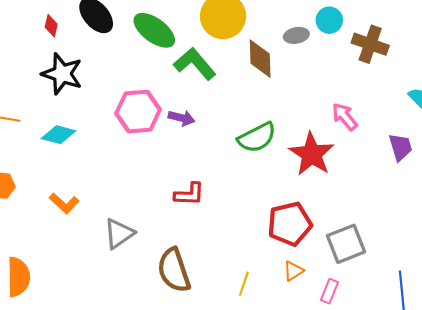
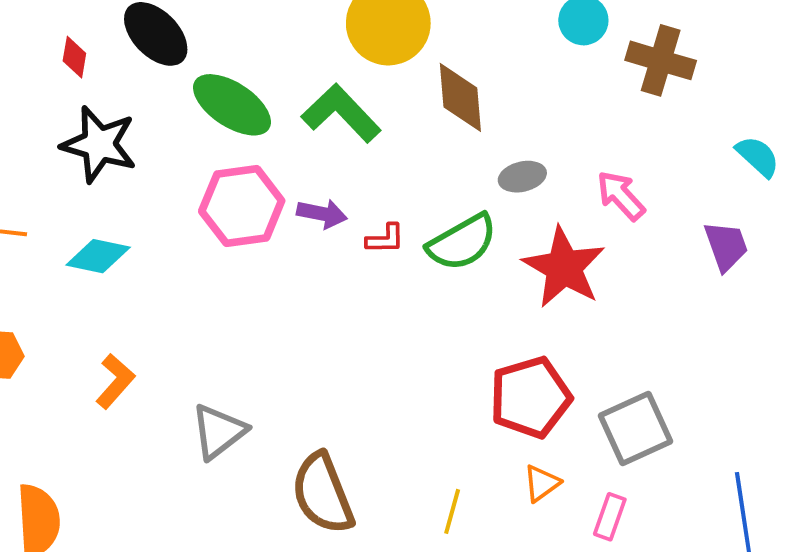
green ellipse: (154, 30) -> (232, 105), moved
gray ellipse: (296, 35) -> (522, 177), moved
red L-shape: (189, 194) -> (385, 239), moved, size x0.7
orange L-shape: (64, 203) -> (115, 381), turned -88

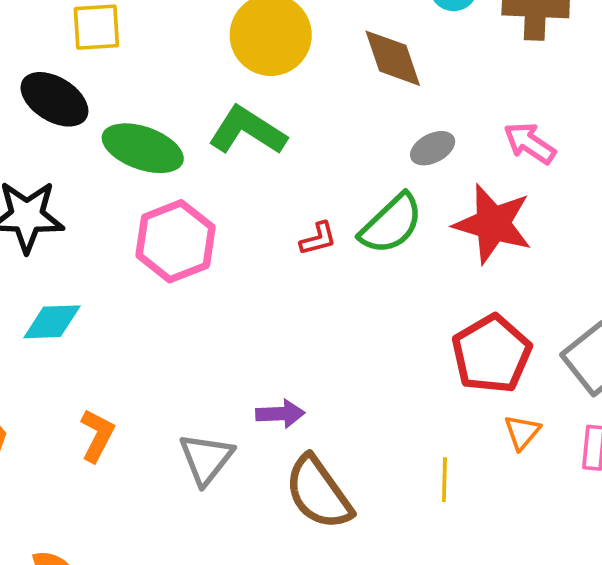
brown diamond: (460, 97) -> (393, 58), moved
purple arrow: (322, 214) -> (280, 414), moved

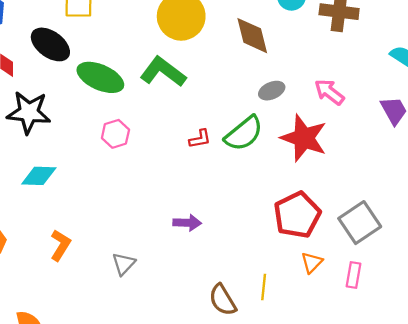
pink hexagon: (175, 241) -> (115, 134), size x0.6
purple arrow: (280, 414) -> (187, 223), moved
gray triangle: (206, 459) -> (124, 264), size x0.7
brown semicircle: (318, 493) -> (223, 300), moved, size x0.7

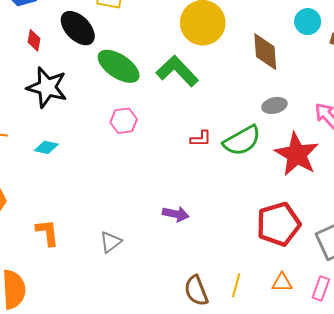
cyan diamond: (39, 176) -> (46, 147), size x0.7
orange L-shape: (60, 245) -> (47, 233), moved, turned -48
orange triangle: (312, 263) -> (282, 283), moved, turned 35

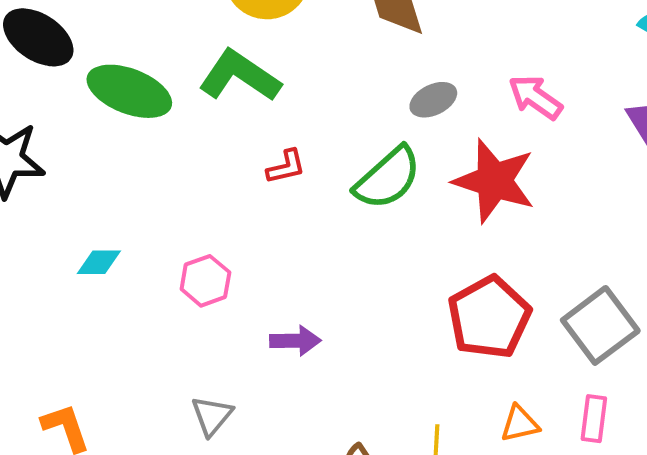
pink hexagon: (124, 121) -> (205, 281), moved
red L-shape: (201, 139) -> (286, 167), moved
cyan diamond: (46, 147) -> (99, 262), moved
gray triangle: (111, 242) -> (212, 416), moved

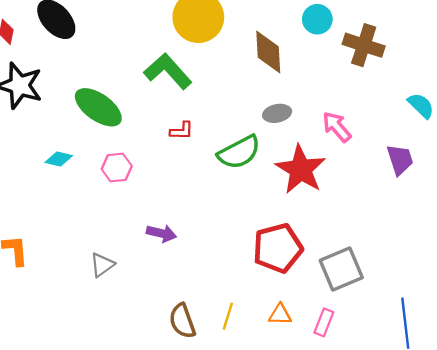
green ellipse: (129, 91) -> (98, 107), moved
pink hexagon: (205, 281) -> (117, 167), moved

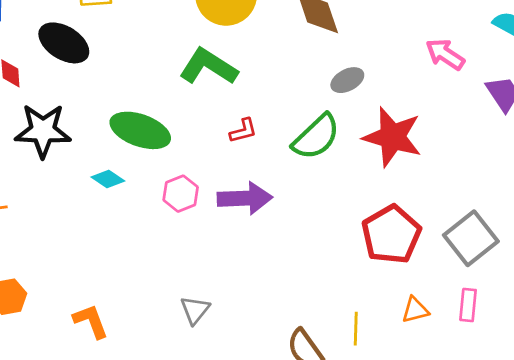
pink arrow: (337, 127) -> (445, 54), moved
cyan diamond: (59, 159) -> (108, 179), moved, turned 36
purple arrow: (162, 233) -> (245, 198), moved, size x1.5

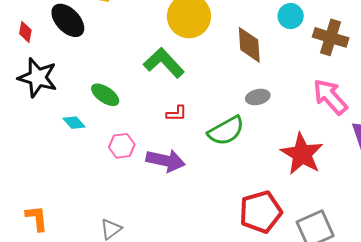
pink arrow: (445, 54) -> (330, 97), size x1.4
green ellipse: (140, 130) -> (105, 95), size x0.7
red star: (392, 137) -> (302, 154), moved

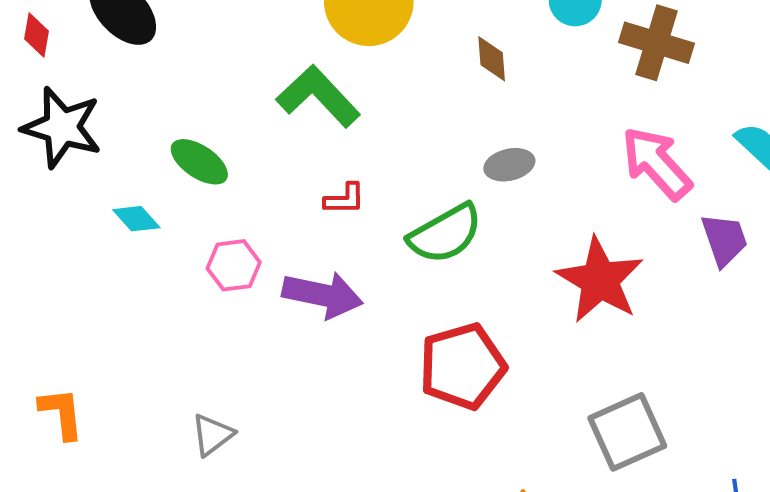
brown diamond: (249, 45) -> (492, 59), size x0.6
red pentagon: (261, 212) -> (462, 366), moved

